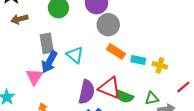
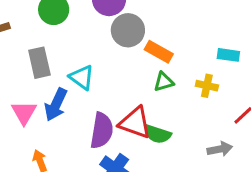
orange rectangle: (116, 51) -> (159, 52), moved
cyan rectangle: (138, 60) -> (228, 55), moved
blue arrow: (49, 62) -> (56, 105), moved
green triangle: (152, 98) -> (164, 82), moved

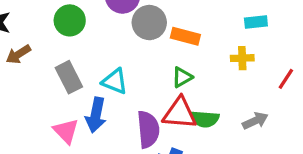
green triangle: (164, 82) -> (182, 77), moved
gray arrow: (220, 149) -> (255, 121), moved

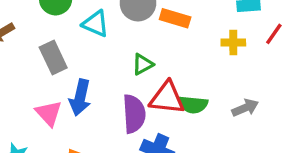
green triangle: (182, 77) -> (143, 64), moved
red line: (286, 79) -> (274, 34), moved
cyan triangle: (115, 81) -> (96, 24), moved

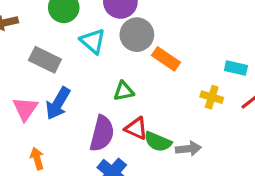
gray rectangle: (53, 58) -> (45, 60), turned -56
red triangle: (167, 98) -> (136, 128), size x0.7
gray arrow: (245, 108) -> (188, 149), moved

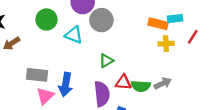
orange rectangle: (166, 59) -> (158, 24), moved
gray rectangle: (45, 60) -> (37, 75), moved
pink triangle: (25, 109) -> (45, 96), turned 30

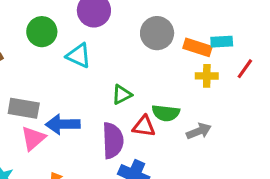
gray circle: (101, 20) -> (157, 33), moved
blue arrow: (66, 84) -> (63, 124), turned 75
green semicircle: (141, 86) -> (166, 113), moved

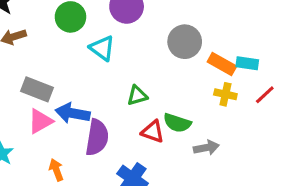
purple semicircle: (113, 141) -> (97, 137), moved

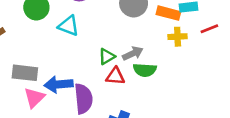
red line: (265, 95) -> (209, 29), turned 36
red triangle: (153, 132) -> (115, 76), moved
gray arrow: (206, 148) -> (133, 53), moved

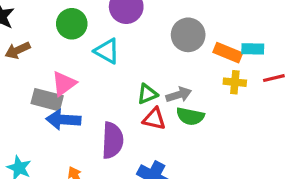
blue arrow: (59, 84) -> (63, 120), moved
pink triangle: (34, 98) -> (64, 84), moved

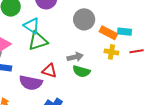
green triangle: (147, 94) -> (38, 41), moved, size x1.5
red triangle: (154, 119) -> (49, 71), moved
purple semicircle: (112, 140) -> (31, 83), turned 95

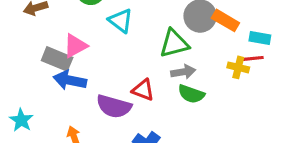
orange rectangle: (108, 33) -> (225, 20), moved
green triangle: (38, 41) -> (174, 43), moved
red line: (137, 51) -> (253, 58), moved

